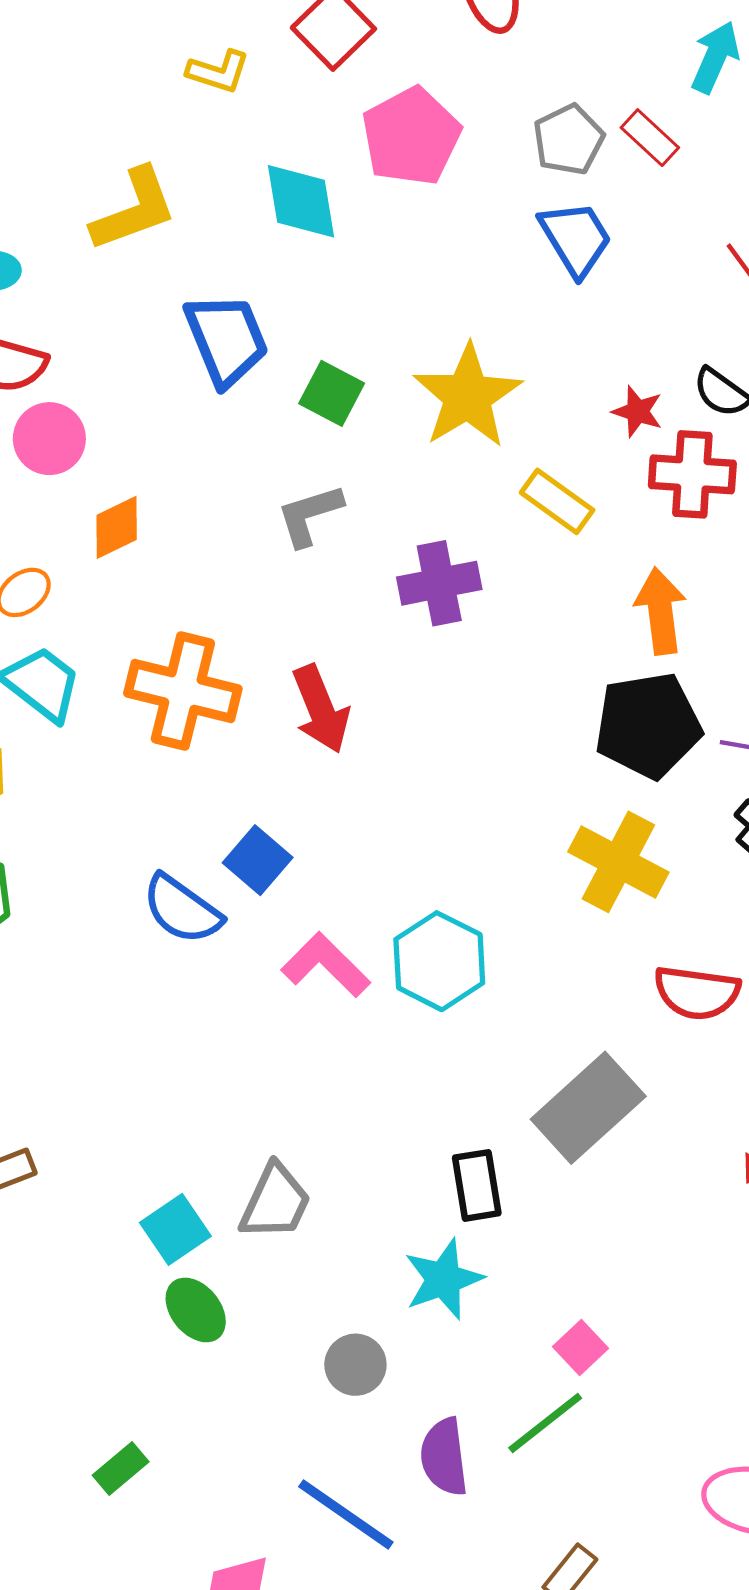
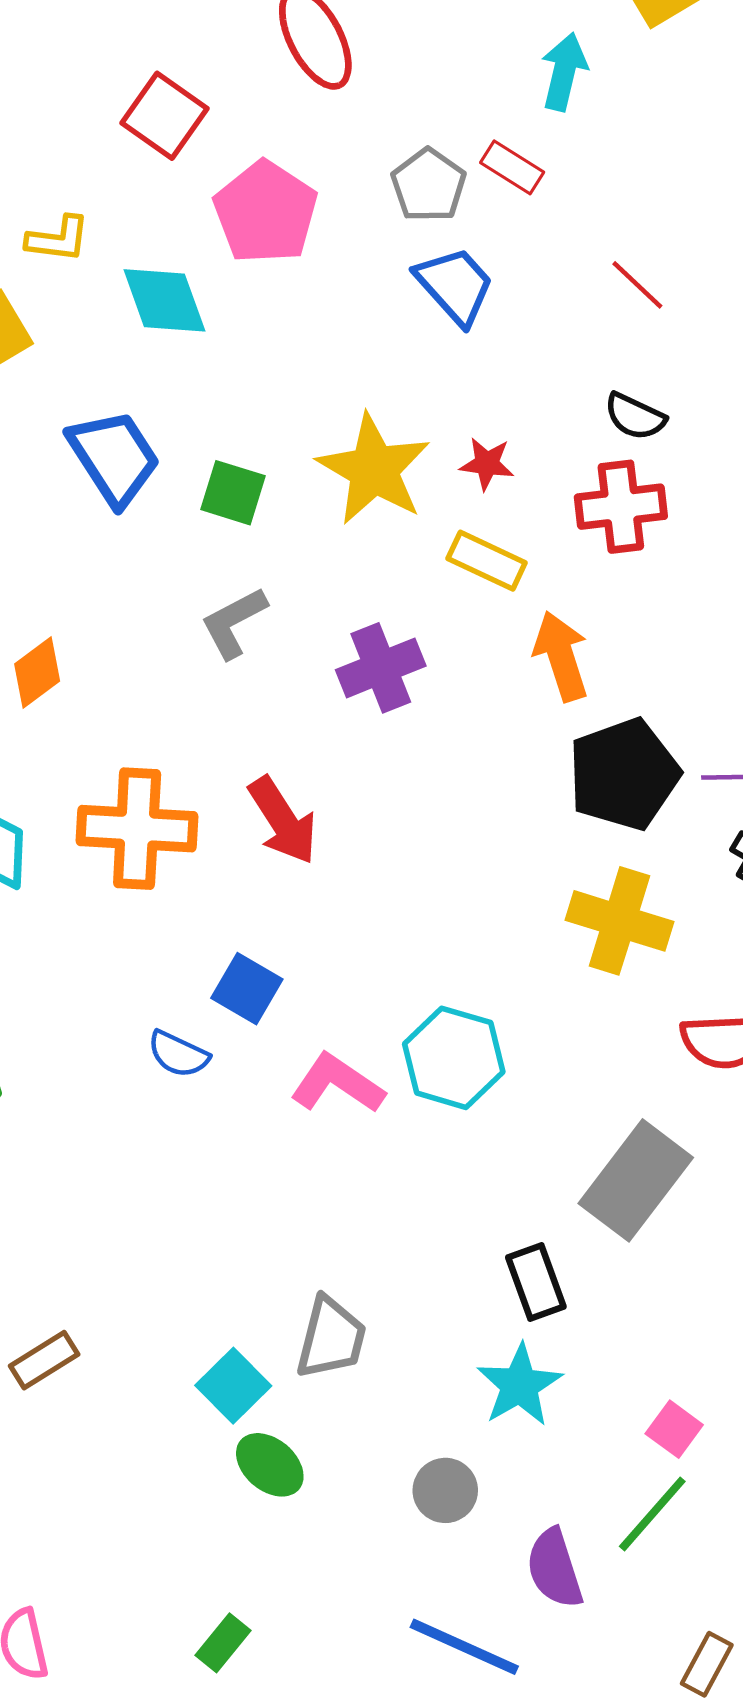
yellow L-shape: (218, 72) -> (58, 239), moved
red star: (638, 411) -> (487, 464), moved
orange arrow: (660, 611) -> (561, 656), moved
blue semicircle: (182, 909) -> (178, 1054), size x0.7

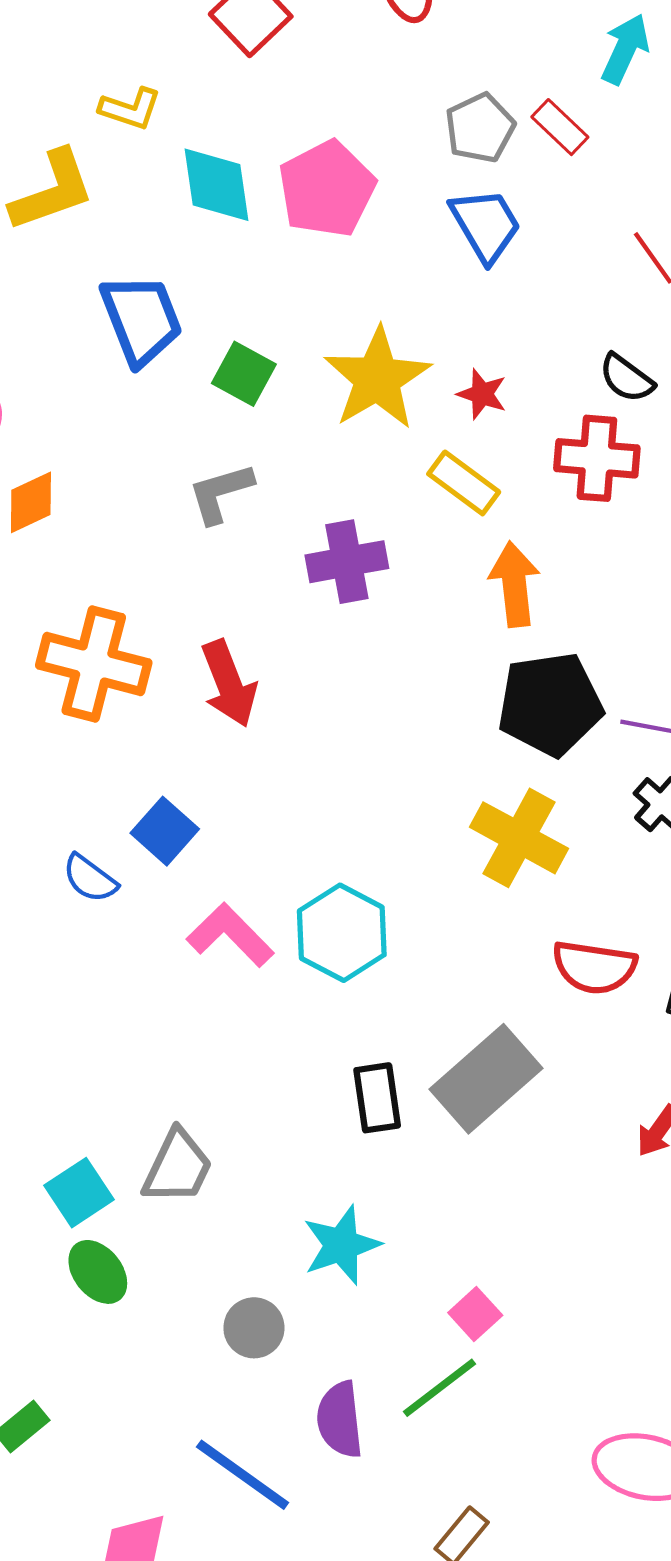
pink pentagon: (266, 212) -> (327, 189), moved
black rectangle: (536, 1282) -> (377, 1098), moved

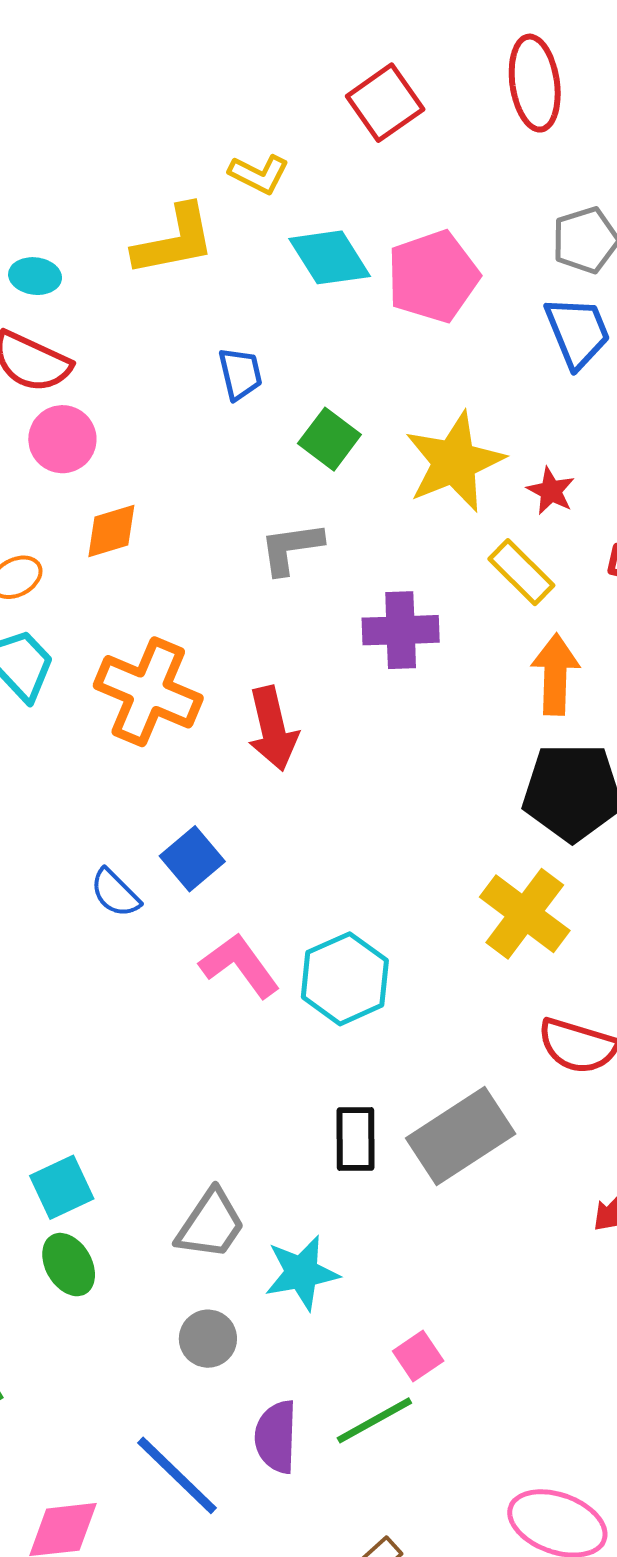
cyan diamond: (217, 185) -> (330, 257), turned -32
blue trapezoid: (141, 319) -> (240, 374), size x0.6
gray trapezoid: (178, 1167) -> (211, 1224), moved

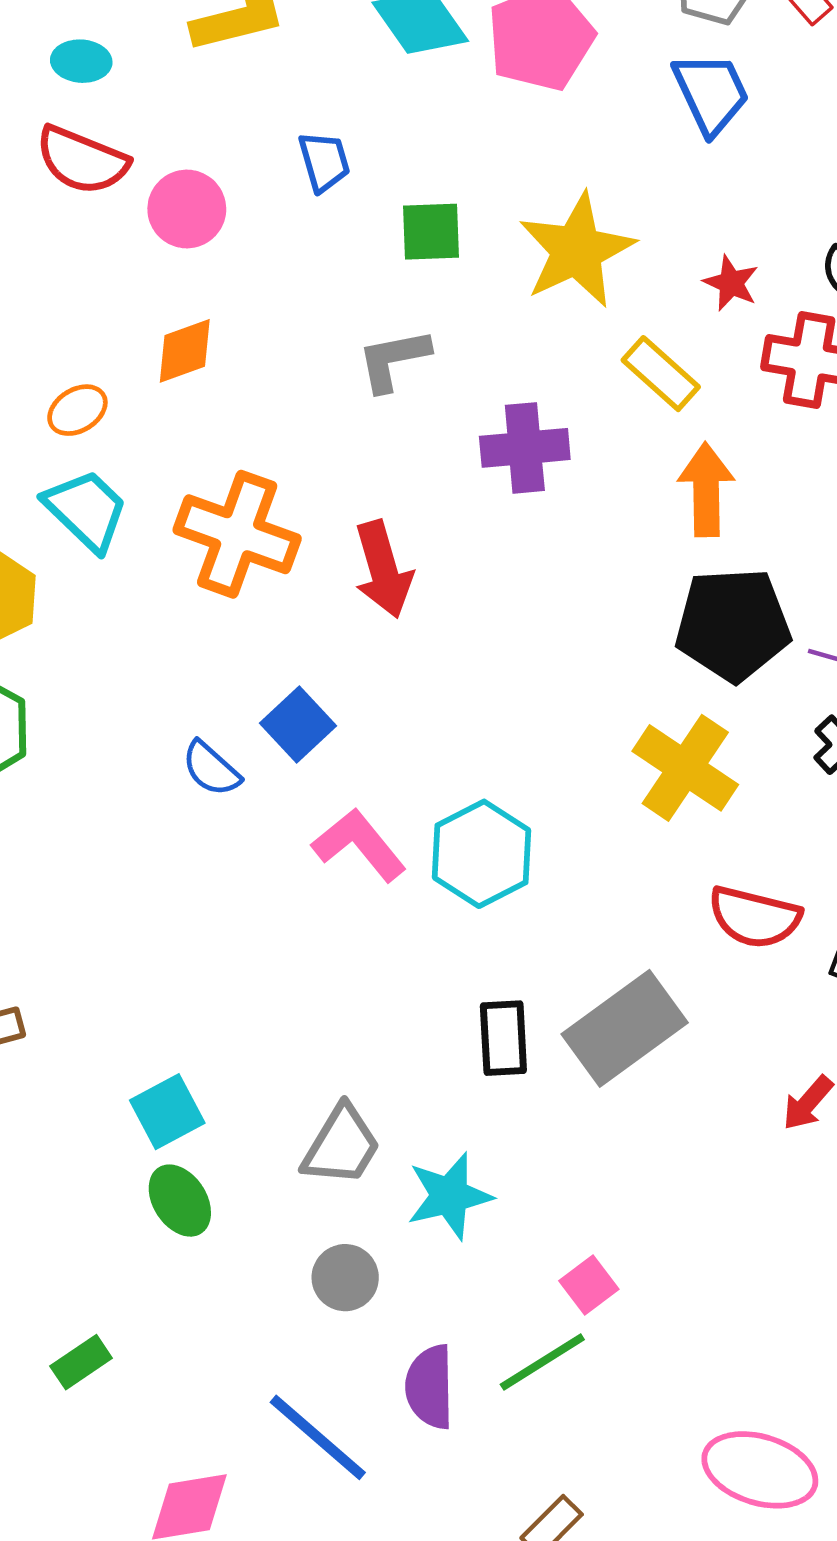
pink circle: (62, 439) -> (187, 209), moved
green square: (329, 439) -> (431, 232), turned -36
red star: (551, 491) -> (731, 283), moved

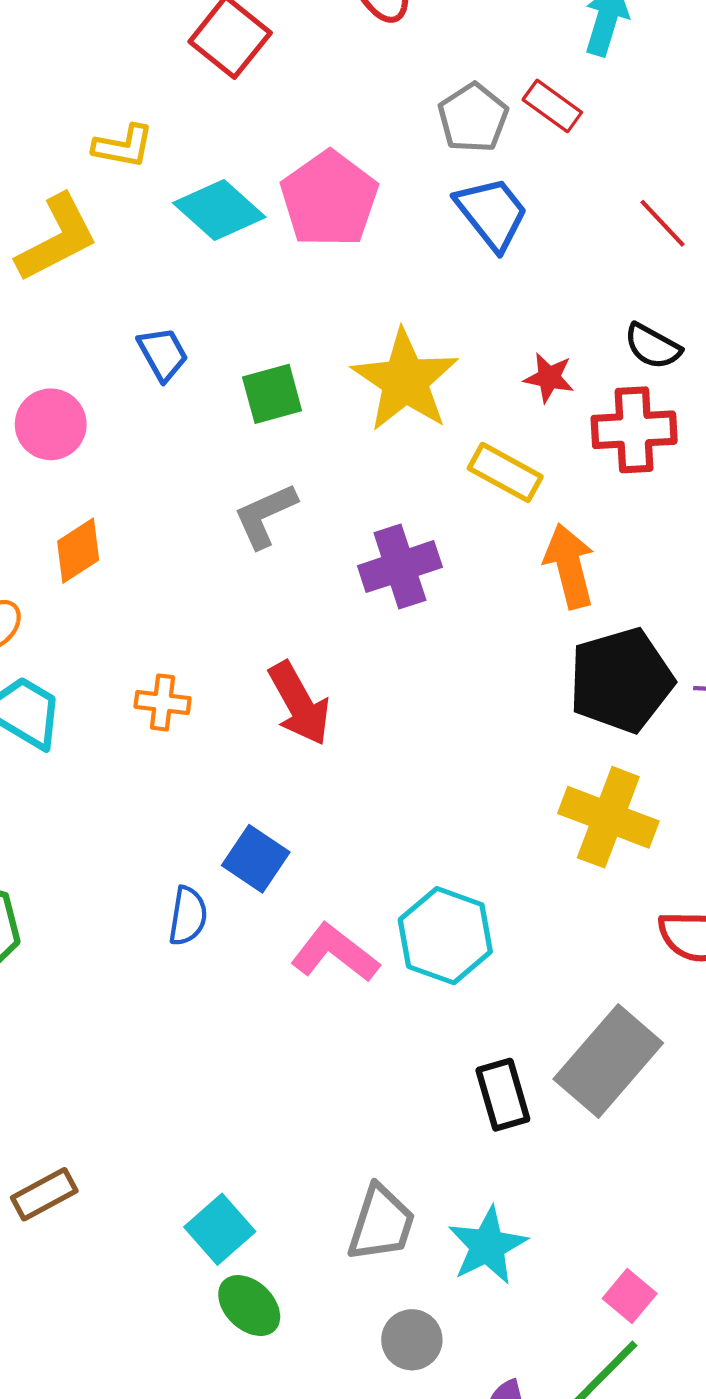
orange cross: (237, 534) -> (163, 702), size x0.5
blue semicircle: (211, 769) -> (188, 916), turned -110

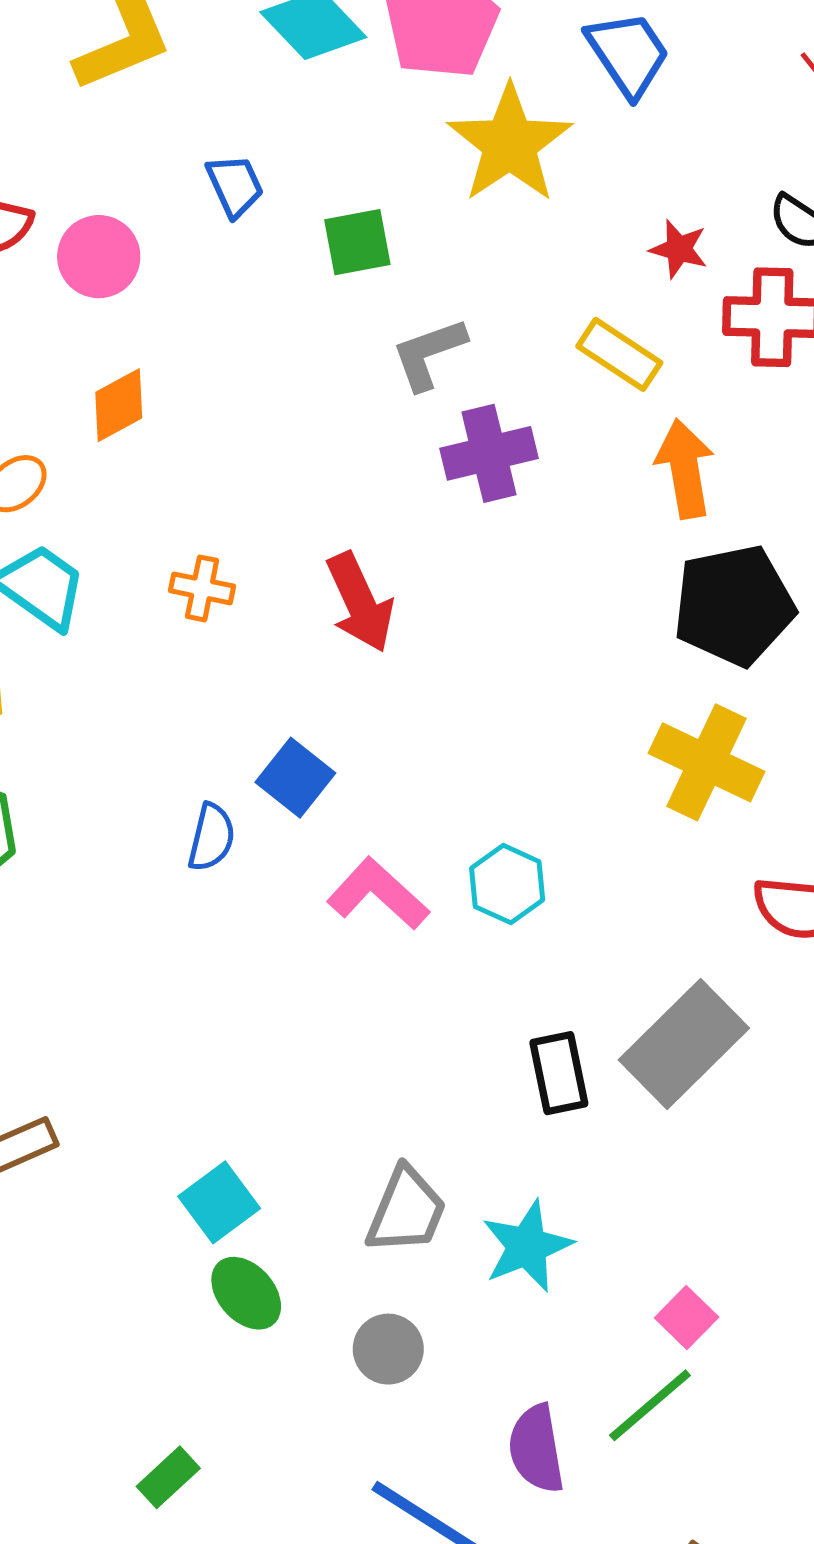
yellow star: (405, 381) -> (510, 144), moved
gray L-shape: (265, 515) -> (429, 354), moved
cyan hexagon: (445, 936) -> (507, 884), size x0.7
gray circle: (412, 1340) -> (388, 1349), moved

